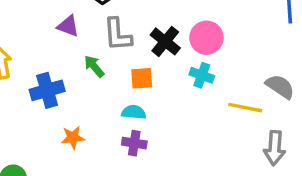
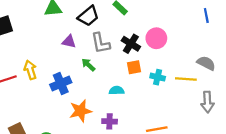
cyan cross: (202, 75) -> (158, 77), moved
orange square: (142, 78) -> (134, 67), moved
orange star: (73, 138) -> (80, 111), size x1.5
purple cross: (134, 143) -> (110, 121), moved

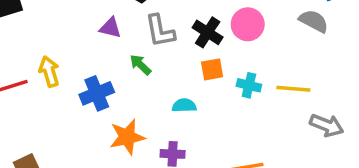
gray semicircle: (206, 63) -> (314, 21), moved
gray arrow: (207, 102) -> (327, 125), turned -66

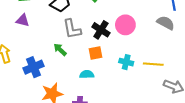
purple triangle: (110, 28) -> (23, 20), moved
orange square: (212, 69) -> (96, 53), moved

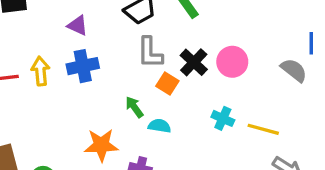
green arrow: (60, 50) -> (134, 107), moved
orange square: (96, 53) -> (167, 83), moved, turned 32
blue cross: (33, 67) -> (83, 66), moved

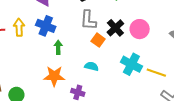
blue cross: (83, 66) -> (46, 26), turned 30
green arrow: (134, 107) -> (58, 47), moved, turned 32
cyan cross: (223, 118) -> (131, 64), size x1.5

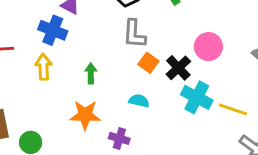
blue cross: (46, 26) -> (53, 30), moved
yellow arrow: (19, 27) -> (43, 67), moved
black cross: (115, 28) -> (178, 68), moved

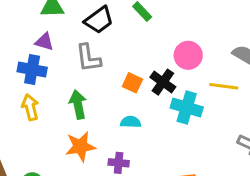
gray L-shape: (134, 34) -> (88, 58), moved
green arrow: (91, 73) -> (78, 105), size x1.4
yellow line: (233, 109) -> (224, 86), moved

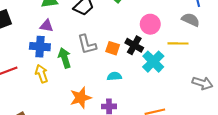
gray L-shape: (88, 58) -> (87, 44), moved
green arrow: (78, 105) -> (65, 58), moved
cyan cross: (187, 107) -> (153, 62), turned 35

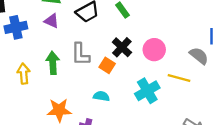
purple triangle: (47, 26) -> (52, 21), moved
black cross: (134, 45) -> (122, 47), moved
blue cross: (40, 47) -> (16, 27), moved, turned -30

